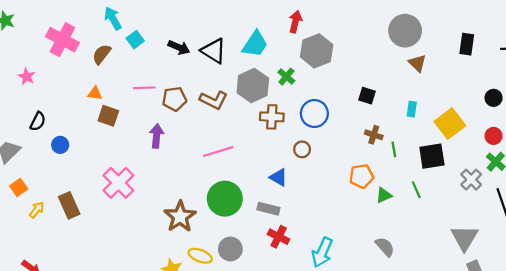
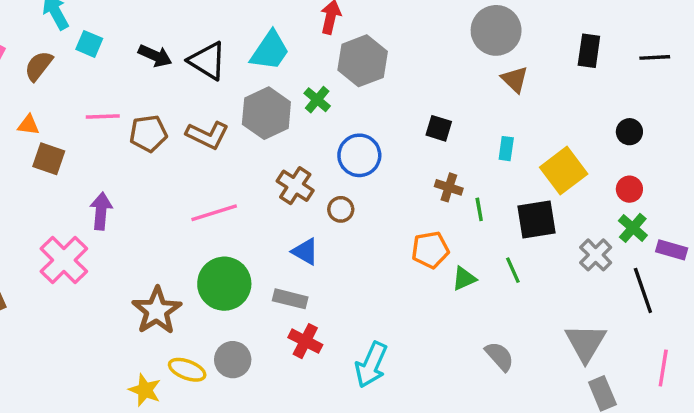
cyan square: (135, 40) -> (89, 44), turned -30
brown cross: (272, 117) -> (295, 186), moved, turned 30
purple arrow: (156, 136) -> (101, 211), moved
gray semicircle: (385, 247) -> (499, 356), moved

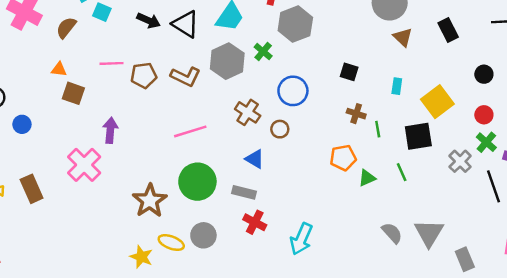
black rectangle: (589, 51) -> (448, 30), moved, turned -35
gray triangle: (586, 343) -> (429, 233), moved

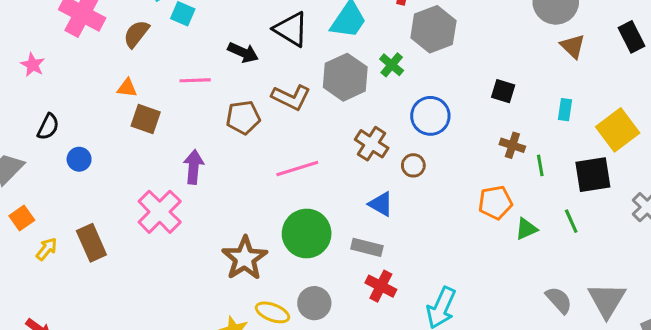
black arrow: (149, 20) -> (243, 52), moved
brown pentagon: (144, 75) -> (243, 117), moved

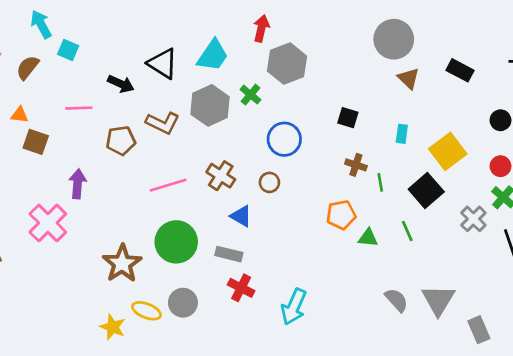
black rectangle: (632, 37) -> (460, 70), turned -35
brown cross: (372, 144) -> (221, 176), moved
black square: (593, 175) -> (426, 191), turned -32
green triangle: (526, 229) -> (368, 238), turned 30

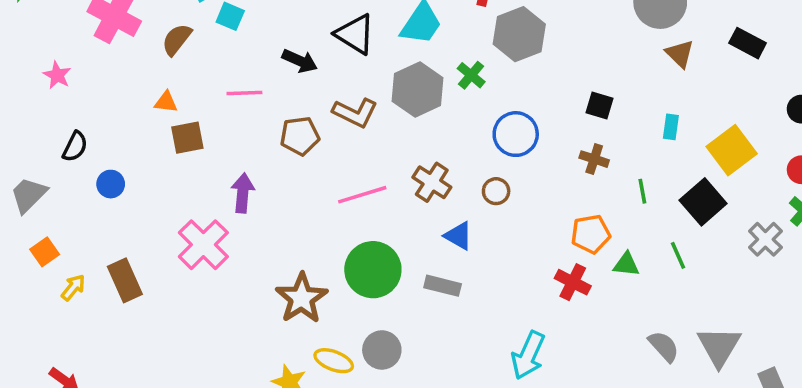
brown square: (36, 142) -> (187, 138), turned -30
brown cross: (356, 165) -> (594, 159), moved
red cross: (241, 288) -> (573, 282), moved

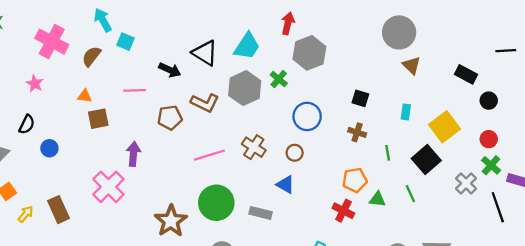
black rectangle: (748, 43) -> (466, 74), moved
pink star: (57, 75) -> (35, 84), moved
blue triangle: (459, 236) -> (286, 185), moved

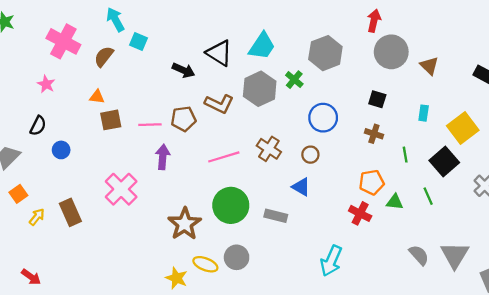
red arrow: (288, 23) -> (374, 21), moved
gray circle: (399, 32) -> (391, 52), moved
pink line: (135, 90) -> (150, 125), moved
purple arrow: (133, 154) -> (163, 157), moved

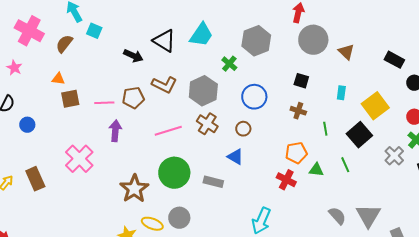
gray hexagon: (260, 89) -> (203, 91), moved

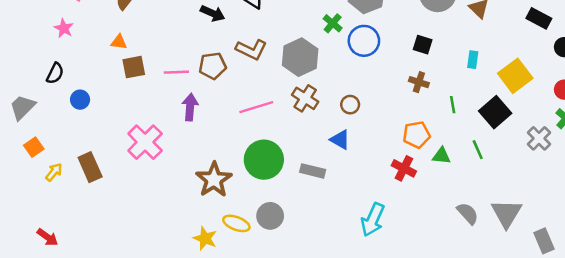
blue circle: (254, 97) -> (364, 41), moved

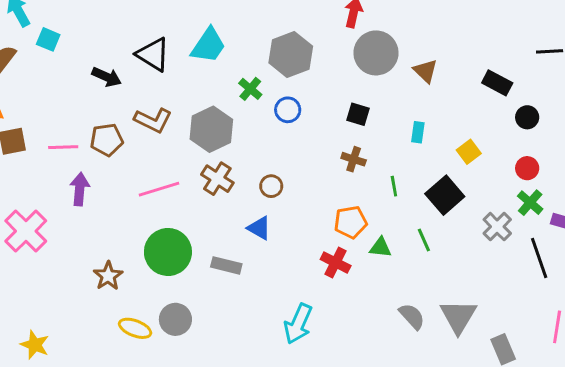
blue circle: (364, 41) -> (288, 110), size x0.7
yellow square: (515, 76) -> (469, 152), size x0.6
brown star: (214, 180) -> (108, 276), size x0.7
yellow star: (205, 238) -> (35, 345), moved

